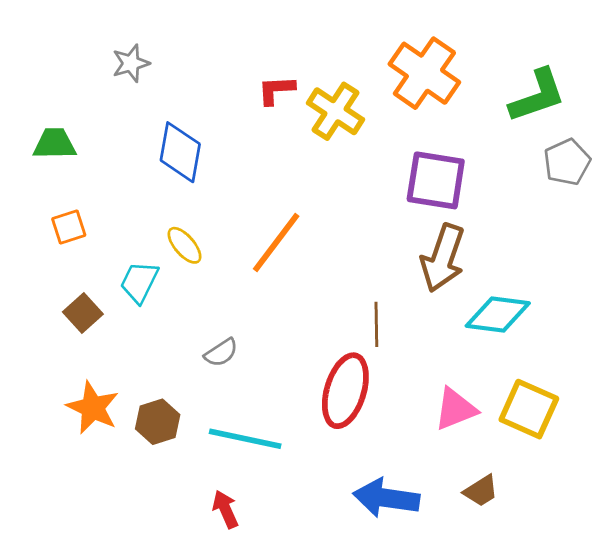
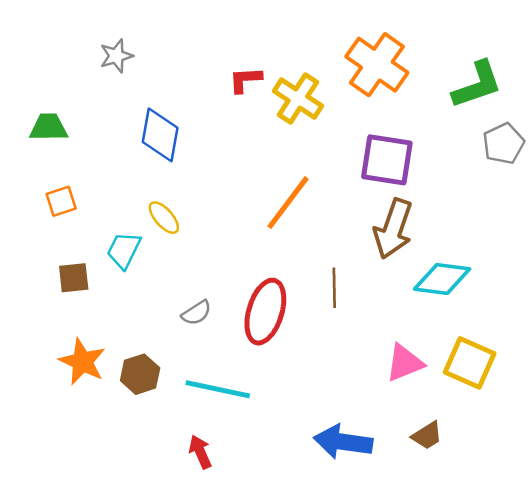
orange line: (276, 243) -> (288, 203), moved
brown square: (83, 313) -> (74, 278), turned 36
red ellipse: (345, 391) -> (265, 312), moved

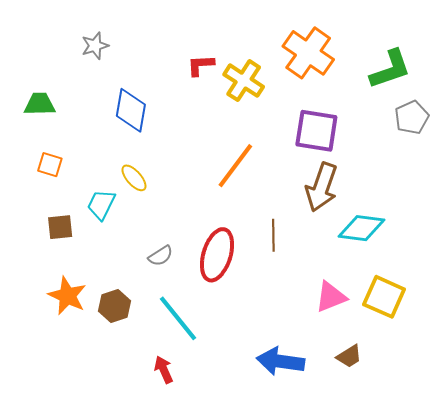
orange square: (61, 201) -> (50, 165), turned 35
cyan line: (218, 389) -> (178, 318), turned 39

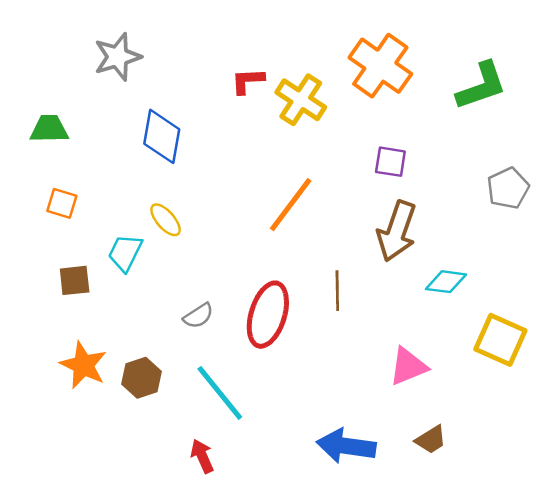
gray star: (95, 46) -> (118, 57), size x1.4
gray pentagon: (412, 117) -> (508, 188), moved
purple square: (316, 131) -> (390, 162), size x0.6
cyan diamond: (362, 228) -> (446, 282), size x0.7
yellow square: (384, 297) -> (500, 340), moved

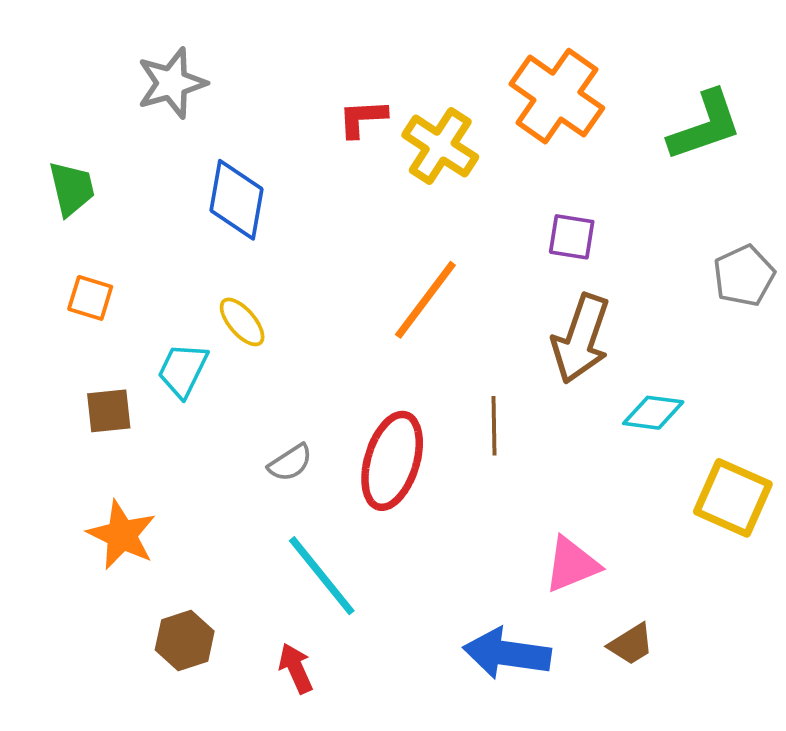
green trapezoid: (49, 129) -> (72, 189), turned 78
pink triangle: (408, 366) -> (572, 565), moved
brown hexagon: (142, 378) -> (185, 641), moved

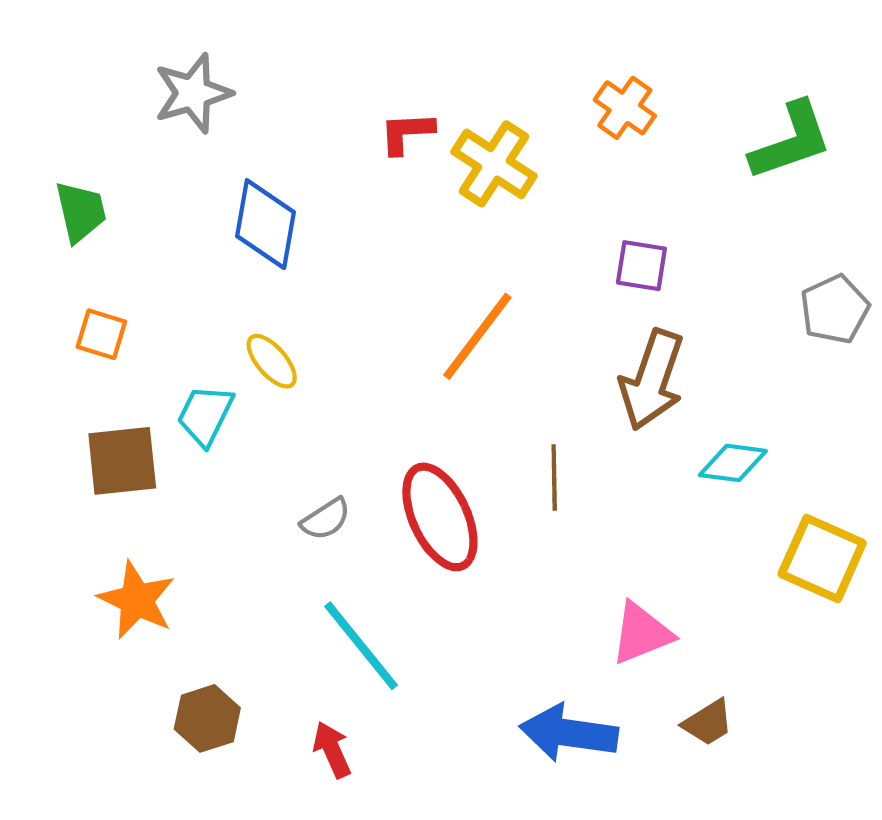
orange cross: (557, 96) -> (625, 108), size x0.6
brown square: (109, 411) -> (122, 461), size x1.4
red ellipse: (392, 461) -> (440, 517), turned -42

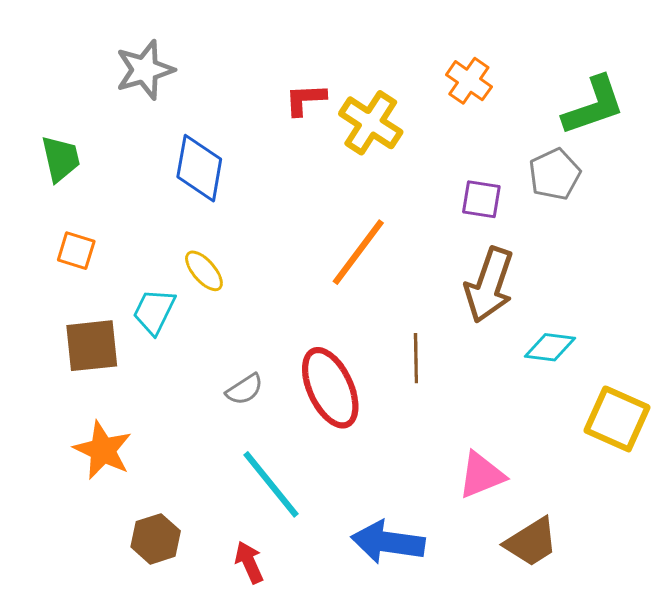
gray pentagon: (835, 309) -> (555, 174), moved
brown trapezoid: (708, 723) -> (531, 542), size x1.4
blue arrow: (569, 733) -> (388, 542), moved

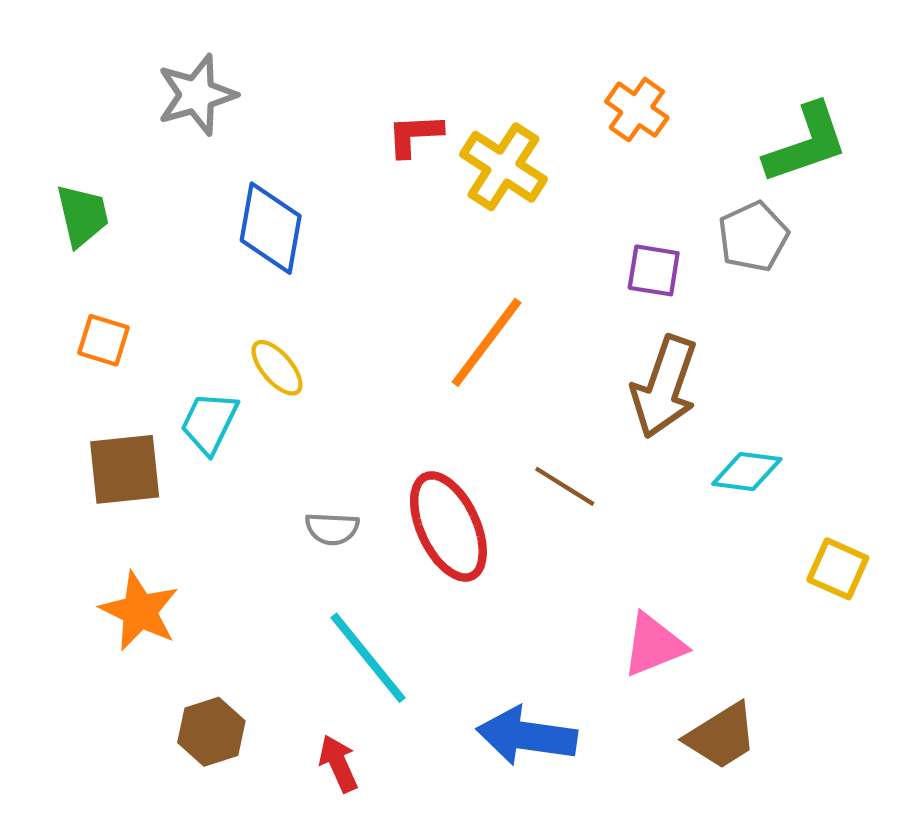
brown line: (416, 358) -> (565, 486), turned -57
gray semicircle: (245, 389) -> (332, 529), turned 36
yellow square: (617, 419) -> (838, 569), size x0.7

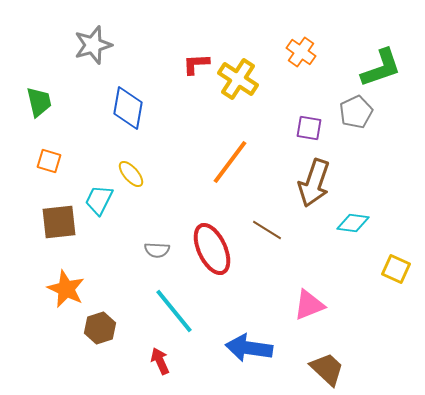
brown hexagon: (211, 732) -> (100, 328), moved
brown trapezoid: (721, 736) -> (327, 369), moved, turned -105

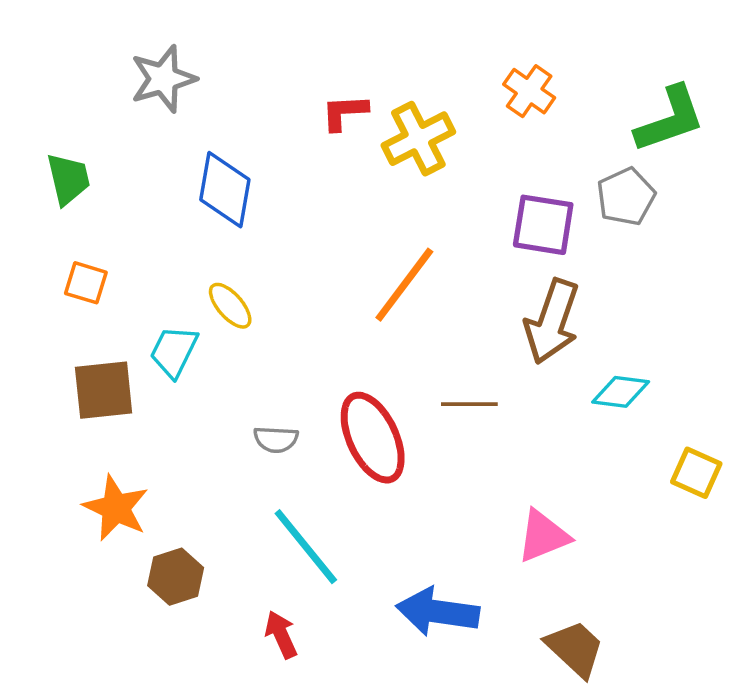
yellow cross: (238, 79) -> (418, 139), turned 30
purple square: (309, 128) -> (543, 225), size x1.4
brown line: (267, 230) -> (469, 404), turned -32

